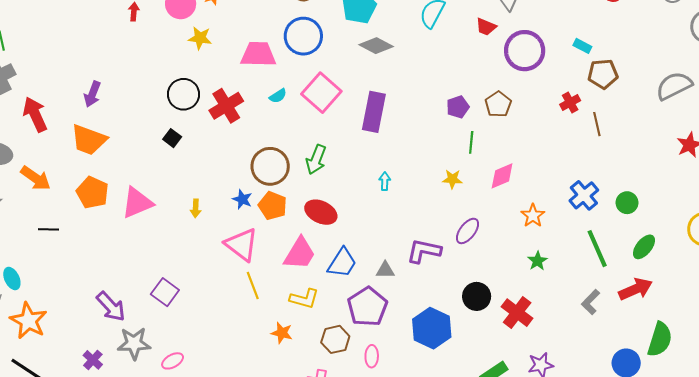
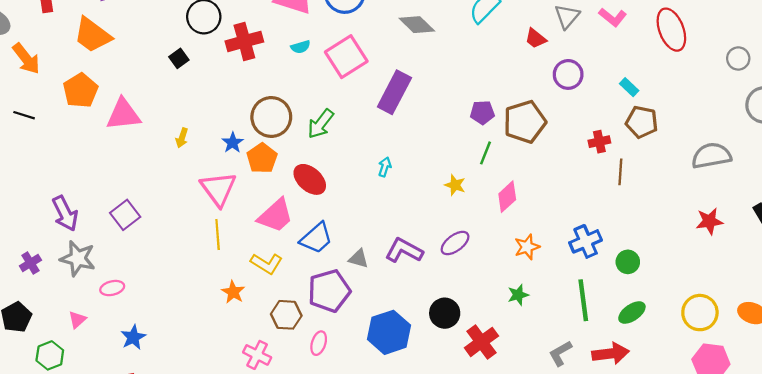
purple circle: (525, 51) -> (568, 74), size x0.7
brown pentagon: (498, 104) -> (525, 122), size x1.5
pink diamond: (502, 176) -> (507, 197), turned -36

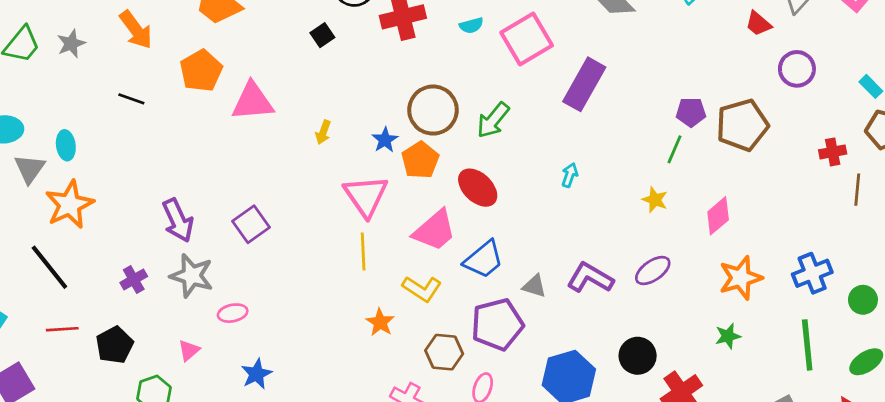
green line: (486, 153) -> (675, 149), moved
orange star: (527, 247) -> (740, 278), size x1.4

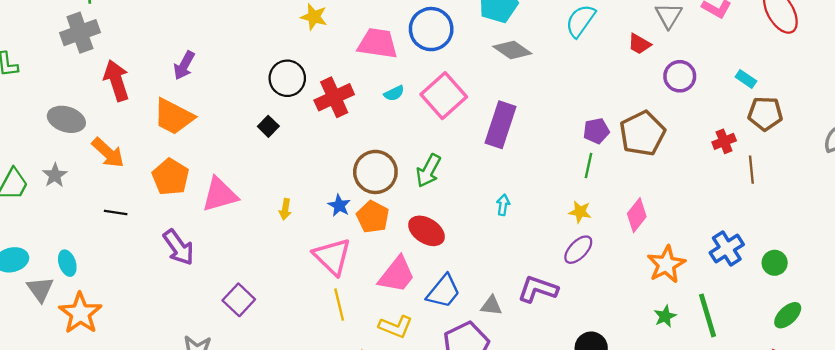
purple arrow: (178, 220) -> (179, 247), moved
purple ellipse: (653, 271) -> (578, 250), moved
green line: (807, 345) -> (708, 315), moved

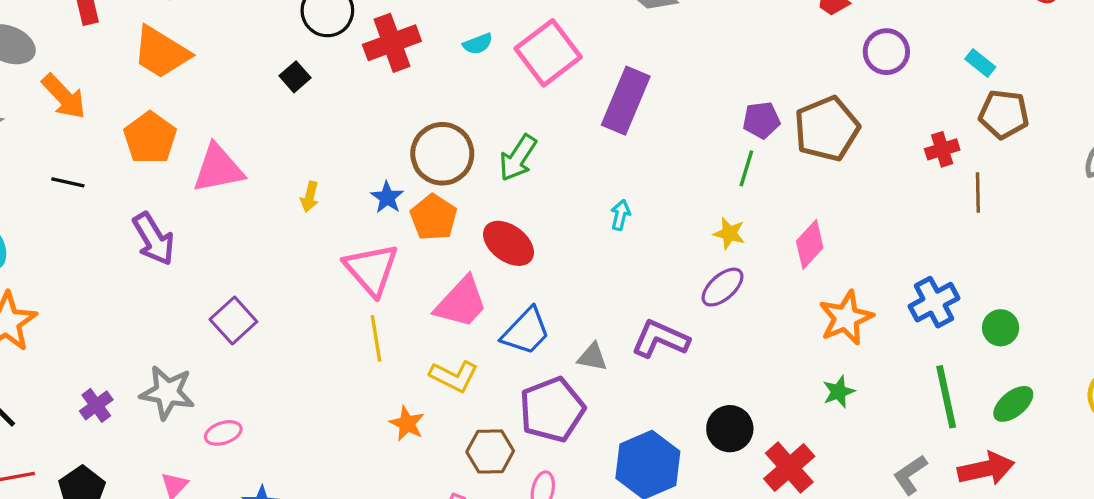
green line: (708, 315) -> (946, 397), moved

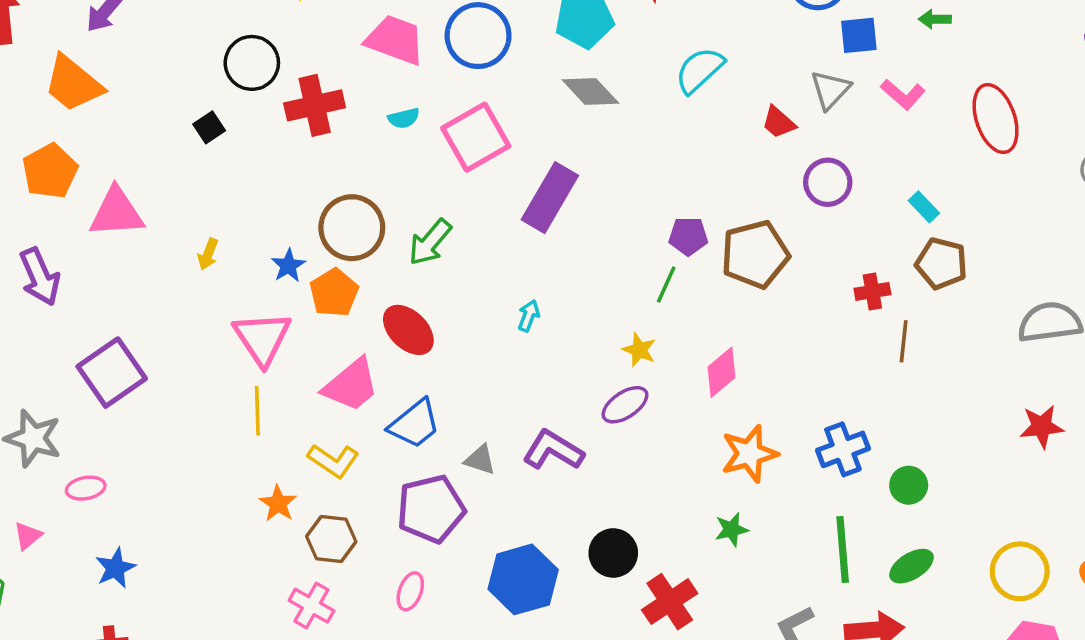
purple square: (233, 321) -> (112, 373), size x1.4
brown hexagon: (490, 451) -> (331, 539), moved

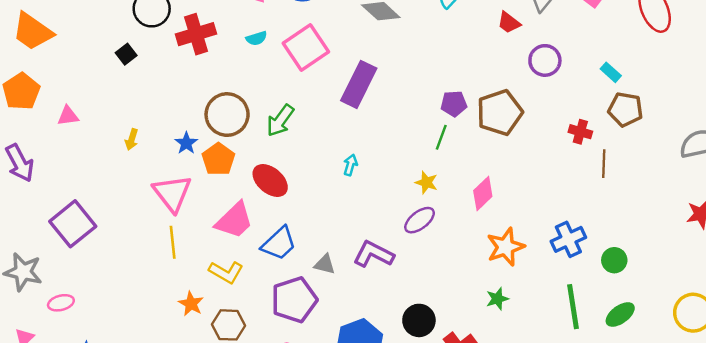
pink triangle: (116, 212) -> (68, 116), size x0.6
red cross: (872, 291) -> (580, 132), turned 30

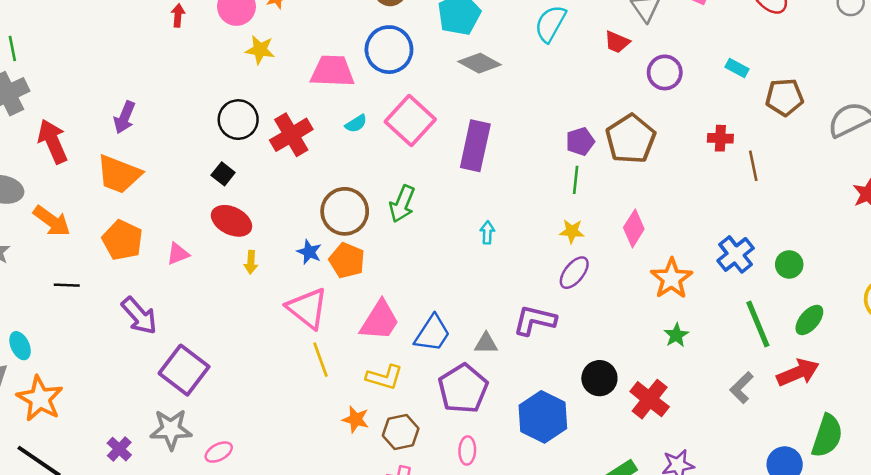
brown pentagon: (625, 109) -> (784, 97), moved
red ellipse: (270, 180) -> (232, 221), moved
purple square: (73, 224) -> (184, 370), moved

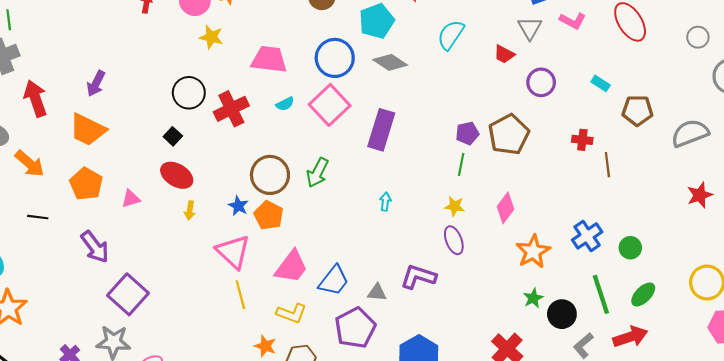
blue circle: (389, 50) -> (335, 58), moved
purple ellipse: (574, 273) -> (454, 240), turned -64
black circle: (599, 378) -> (562, 314), moved

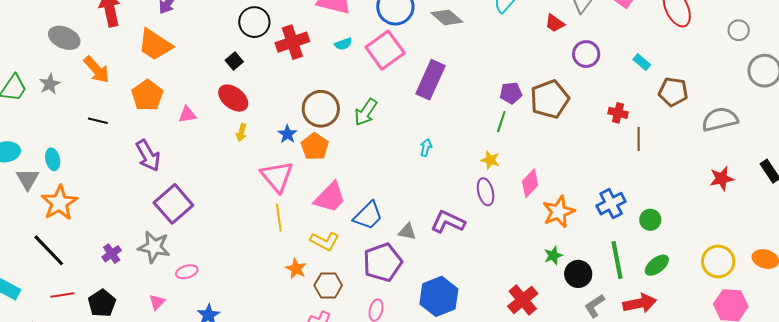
pink diamond: (506, 208) -> (530, 183), moved

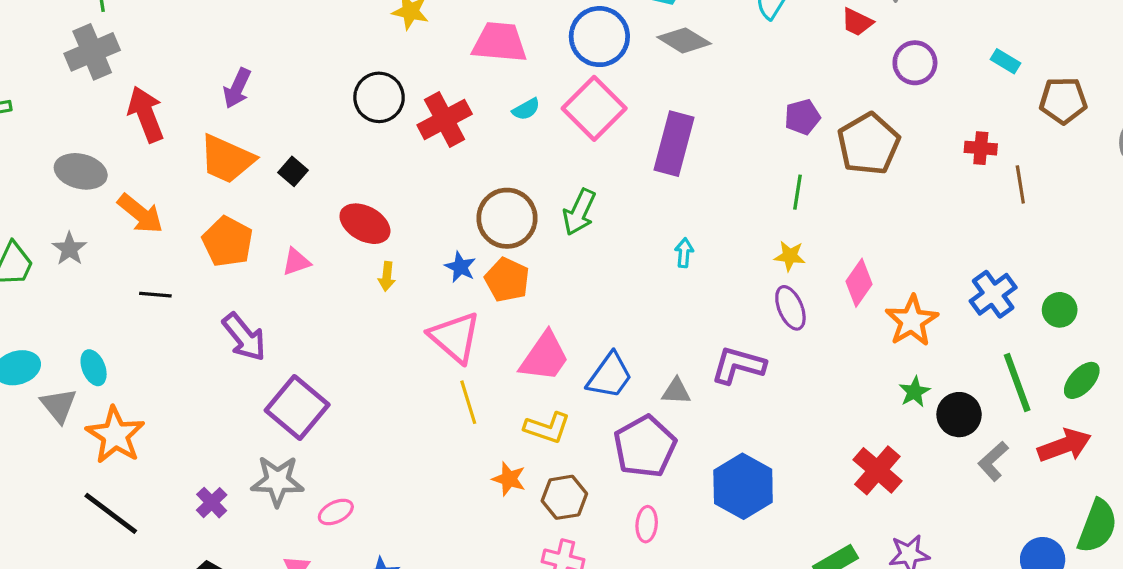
black square: (234, 61) -> (293, 171), moved
purple pentagon: (511, 93) -> (802, 117), moved

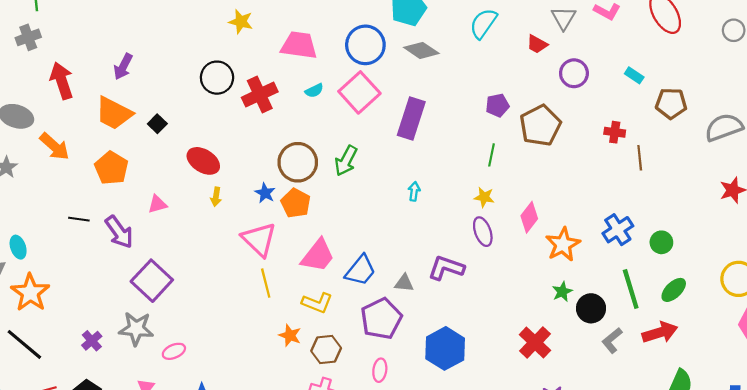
gray cross: (92, 52) -> (28, 37), size x0.7
pink triangle: (296, 262) -> (157, 204), moved
black line: (155, 295) -> (79, 219), moved

